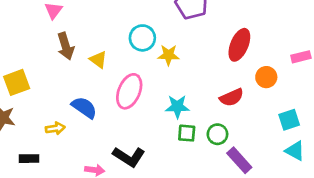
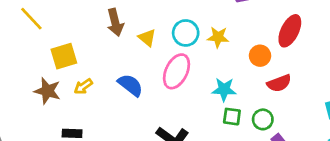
cyan circle: (142, 38) -> (186, 33), moved
orange circle: (266, 77) -> (260, 56), moved
yellow arrow: (55, 128) -> (83, 86), moved, turned 150

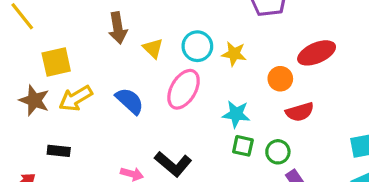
red ellipse: (290, 31) -> (317, 53), turned 36
yellow arrow: (83, 86) -> (76, 98), size x1.5

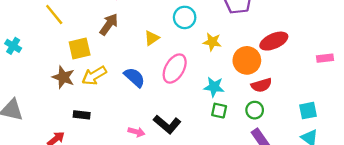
brown arrow: (118, 28) -> (109, 24), moved, turned -135
cyan circle: (197, 46) -> (185, 17), moved
yellow triangle: (153, 48) -> (152, 38), turned 42
orange circle: (280, 79) -> (247, 60), size x1.5
green circle: (278, 152) -> (255, 110), moved

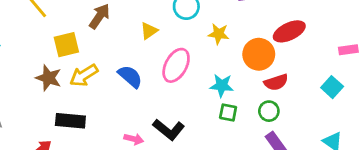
cyan square: (308, 111) -> (332, 87), moved, turned -36
black rectangle: (82, 115) -> (70, 121), size x1.5

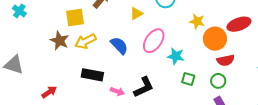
yellow star: (219, 34) -> (197, 21), moved
cyan star: (222, 86) -> (176, 56), moved
black rectangle: (70, 121) -> (92, 75), moved
black L-shape: (169, 130) -> (144, 87), turned -70

